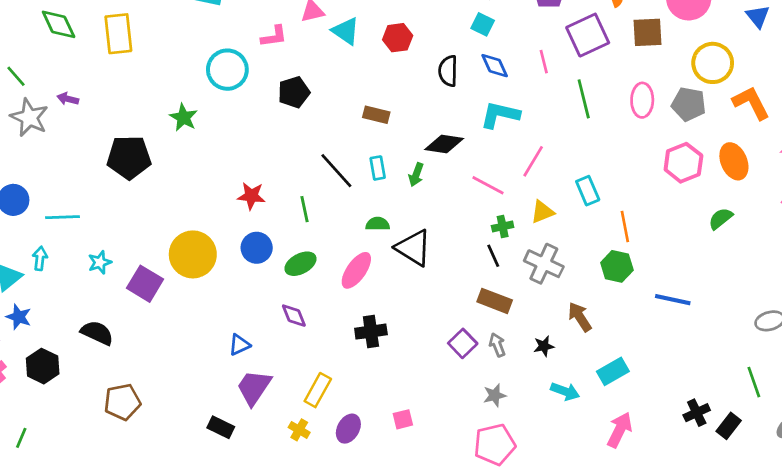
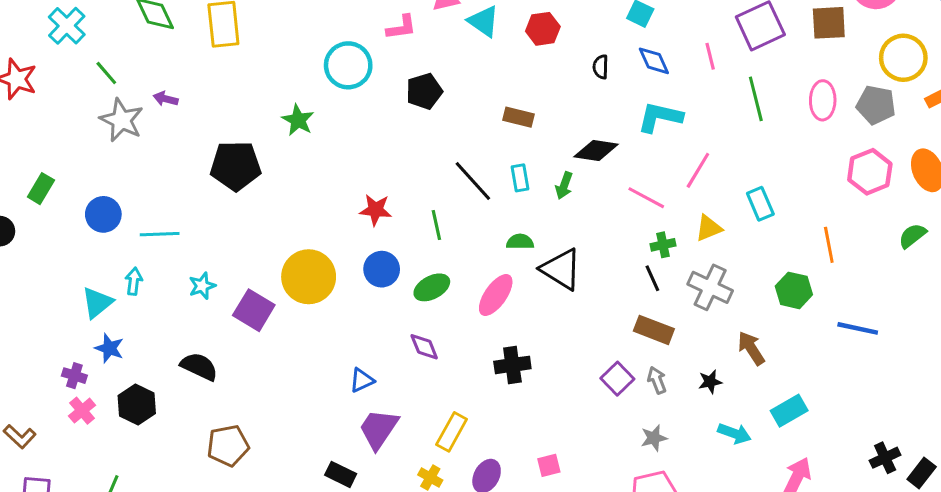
black semicircle: (448, 71) -> (601, 67), size x0.7
orange line: (625, 226) -> (829, 245), moved

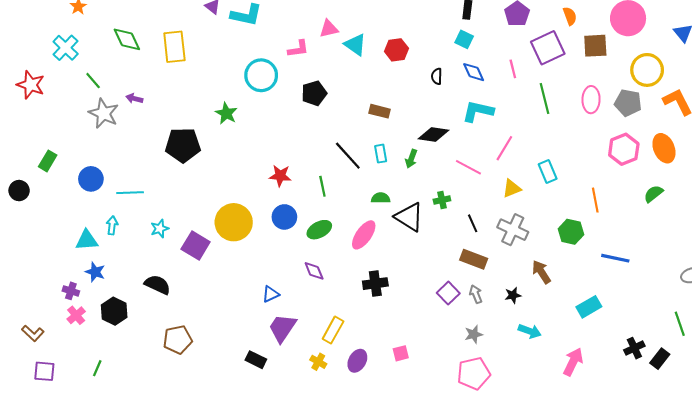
green cross: (663, 245) -> (442, 200), moved
cyan triangle: (97, 303) -> (87, 240), turned 35
cyan rectangle: (789, 411) -> (589, 307), moved

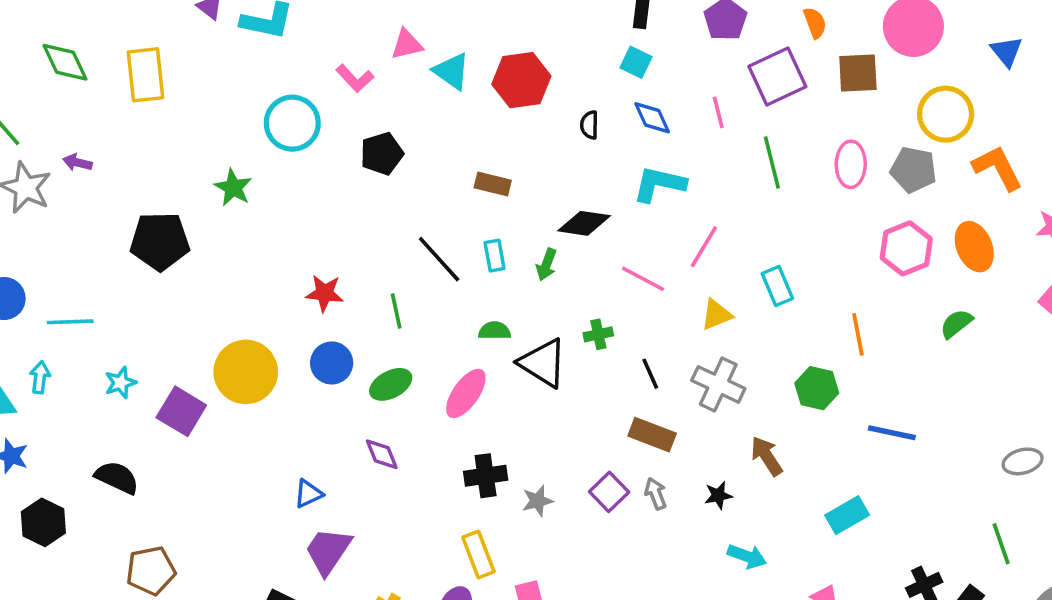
pink L-shape: (298, 49) -> (355, 78), turned 55
red hexagon: (396, 50) -> (521, 80), size x1.4
yellow rectangle: (333, 330) -> (478, 555), moved, turned -50
gray star: (474, 334) -> (537, 501), moved

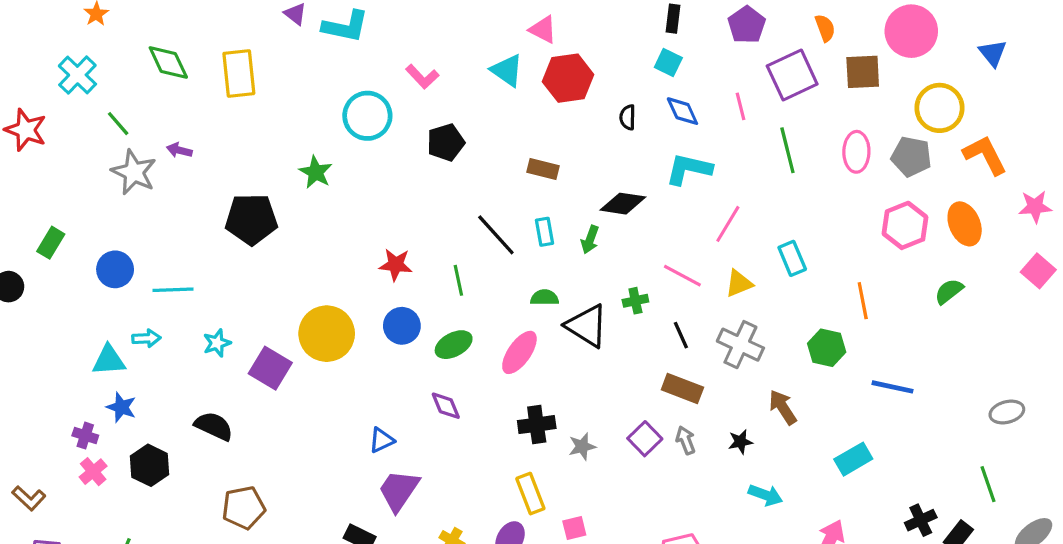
pink triangle: (407, 44) -> (543, 30), moved, turned 40
pink line: (643, 279) -> (682, 276), moved
cyan arrow: (40, 377) -> (146, 338), turned 80

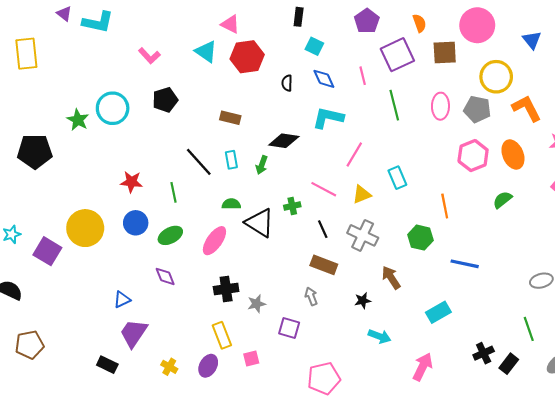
black rectangle: (673, 19) -> (299, 17), moved
cyan circle: (367, 116) -> (113, 108), moved
purple square: (645, 439) -> (289, 328), moved, turned -30
gray arrow: (686, 440) -> (311, 296), moved

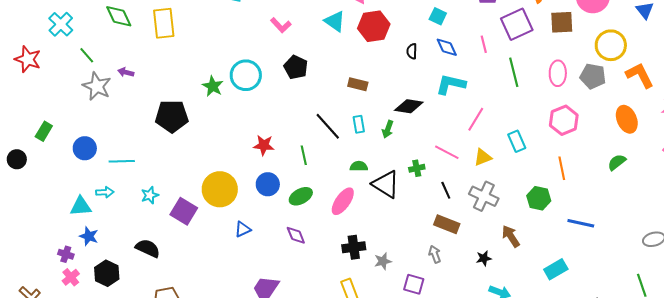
black pentagon: (165, 100) -> (296, 67), turned -30
pink hexagon: (473, 156) -> (564, 120), moved
blue triangle: (122, 300) -> (243, 229), moved

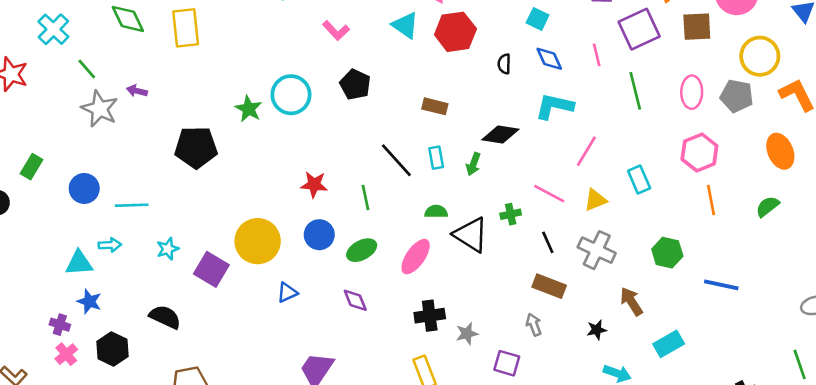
orange line: (562, 168) -> (711, 200), moved
cyan rectangle: (556, 269) -> (669, 344), moved

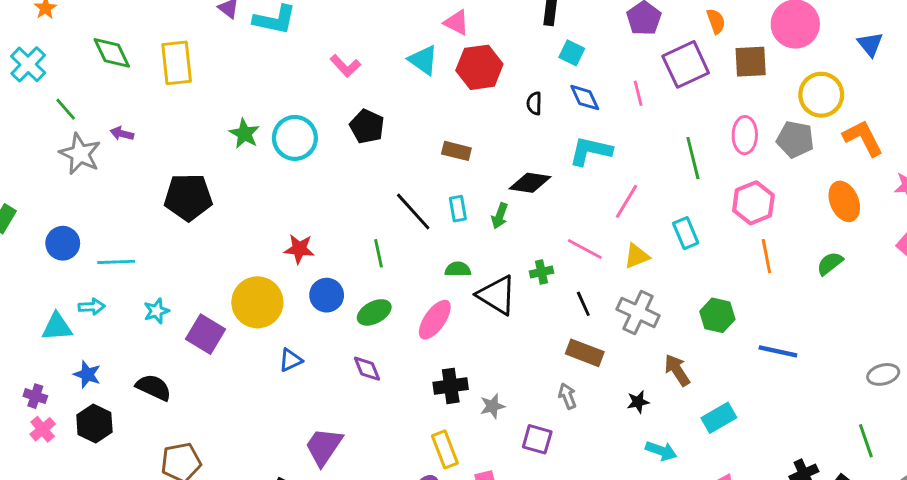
green line: (635, 91) -> (693, 158), moved
green star: (249, 109) -> (244, 134), moved
red star: (314, 185) -> (299, 249), moved
blue star: (89, 301) -> (87, 374), moved

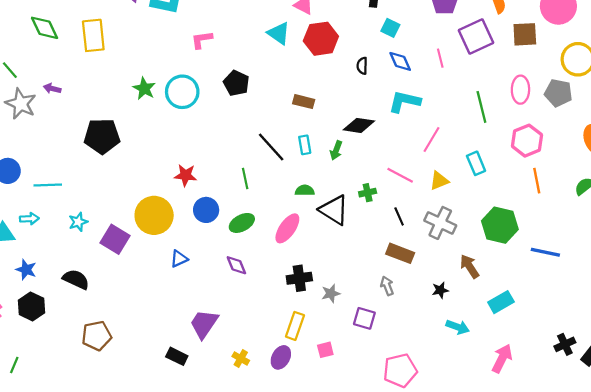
pink L-shape: (345, 66) -> (202, 40), moved, turned 125
green hexagon: (717, 315) -> (500, 225), size x1.4
yellow rectangle: (445, 449) -> (295, 326), turned 40

